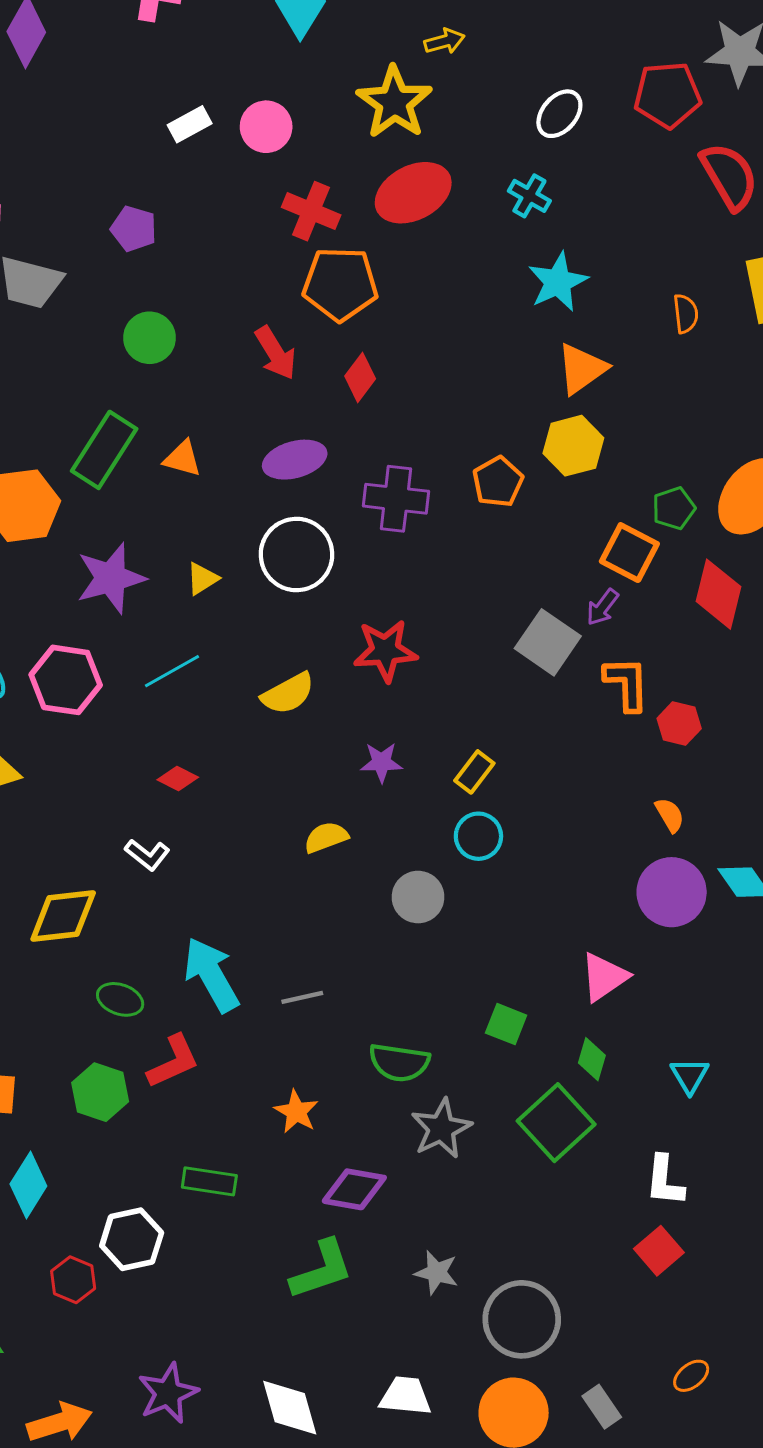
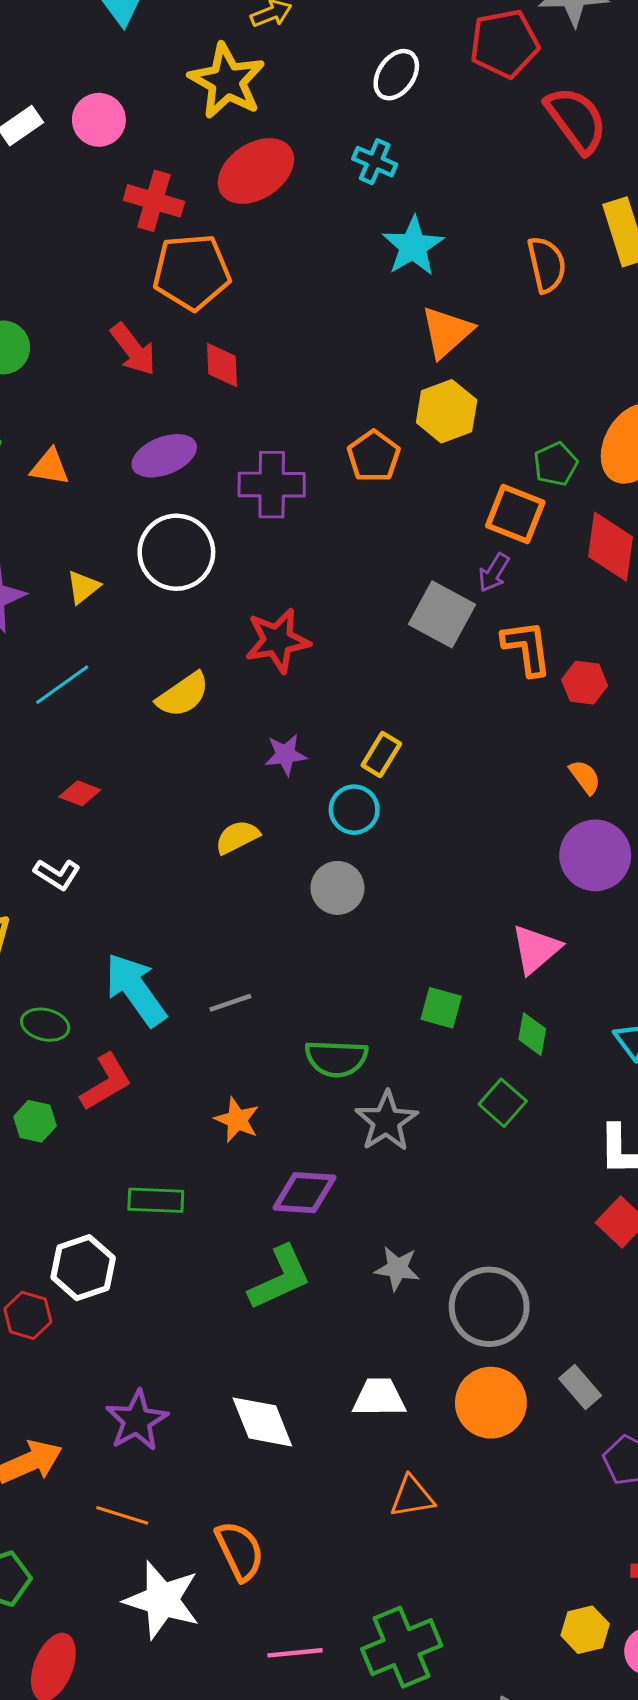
orange semicircle: (686, 314) -> (547, 265), size x1.4
red diamond: (360, 377) -> (222, 365), turned -33
cyan circle: (478, 836) -> (354, 810), moved
green hexagon: (100, 1092) -> (35, 1121), size x0.7
green square: (556, 1123) -> (503, 1103), size x0.6

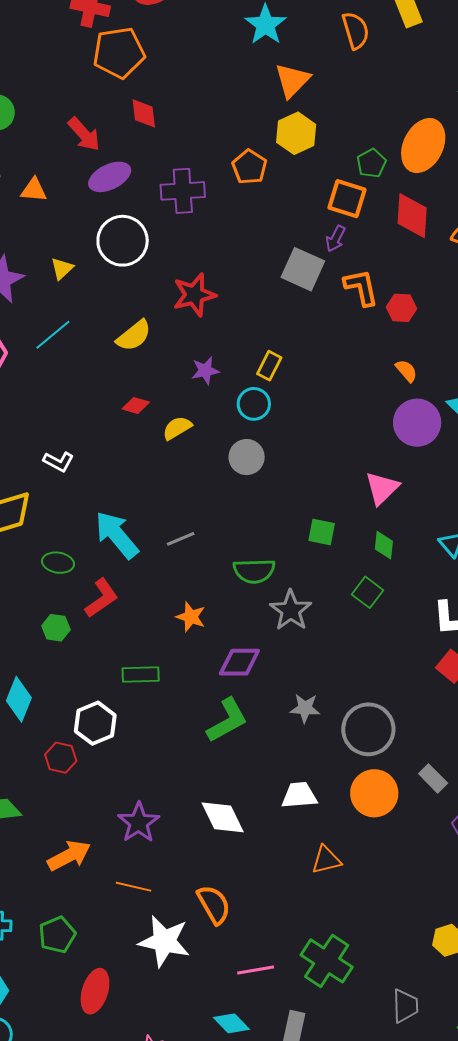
red arrow: (133, 349) -> (84, 134), moved
red diamond: (80, 793) -> (136, 406), moved
green cross: (402, 1647) -> (327, 961), turned -30

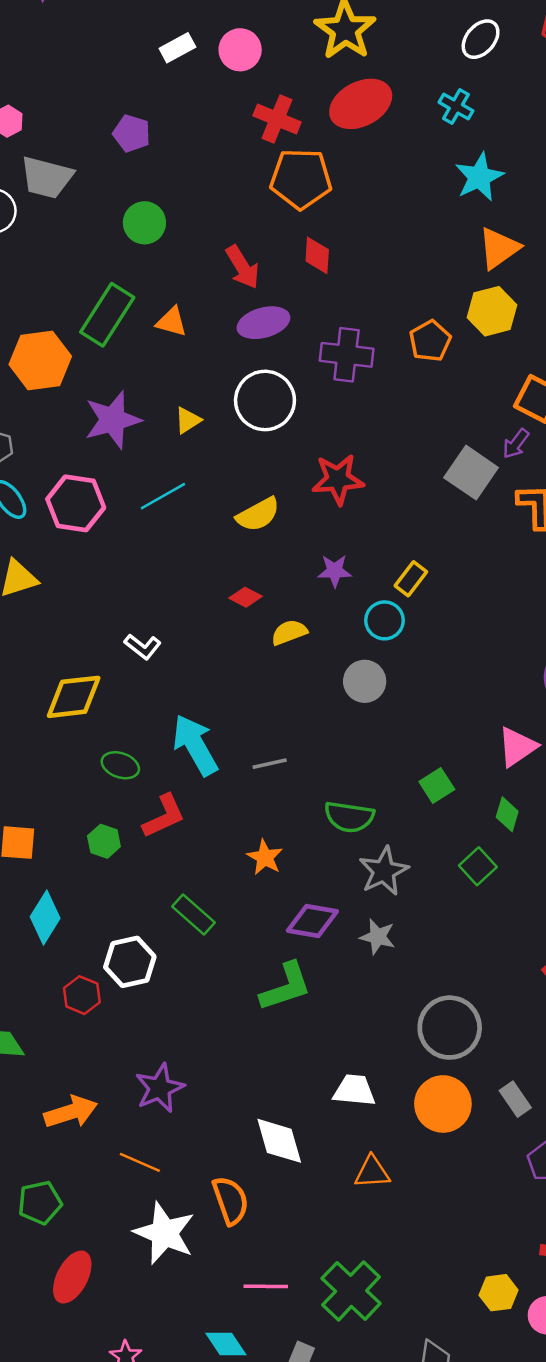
green square: (322, 532) -> (437, 785), turned 36
green rectangle: (141, 675) -> (194, 914), turned 33
gray star: (305, 708) -> (378, 937), moved
white diamond: (223, 817) -> (279, 1141), moved

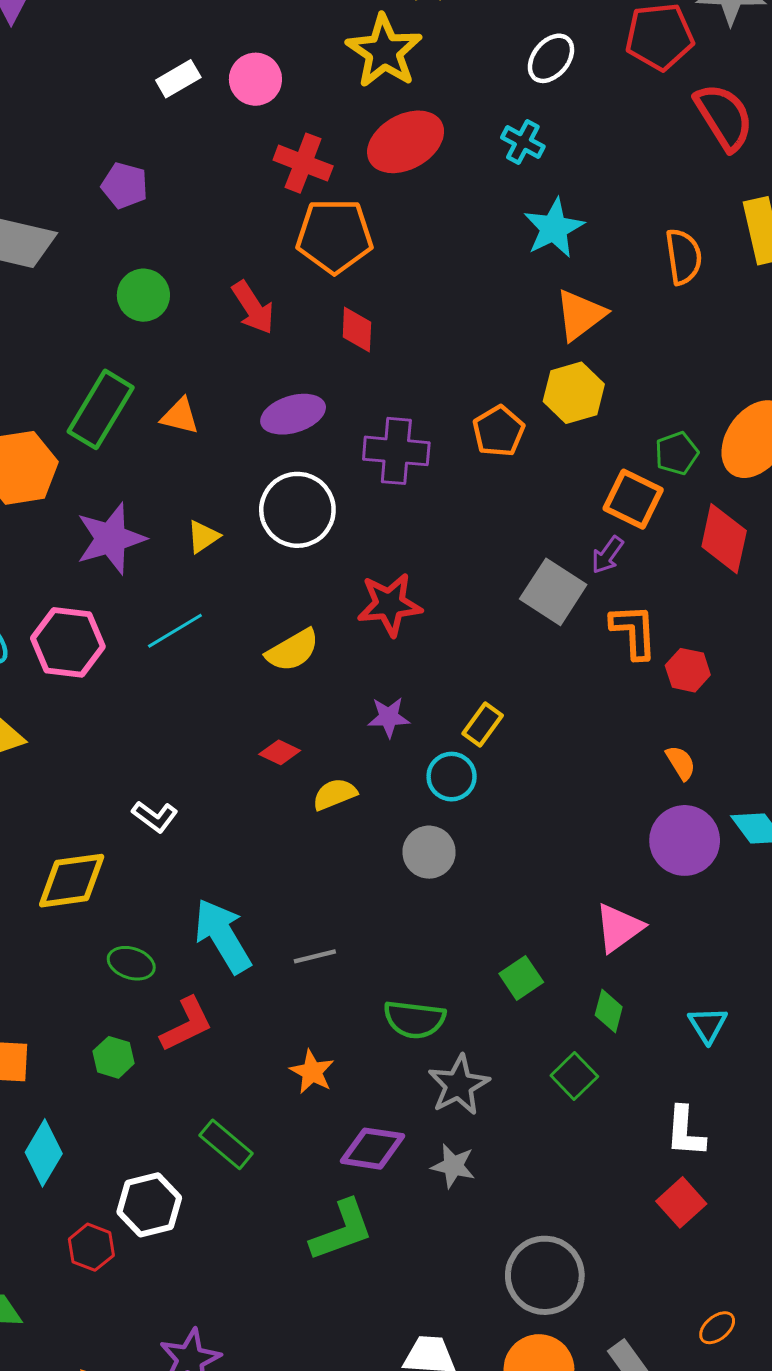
red arrow: (242, 267) -> (253, 308), moved

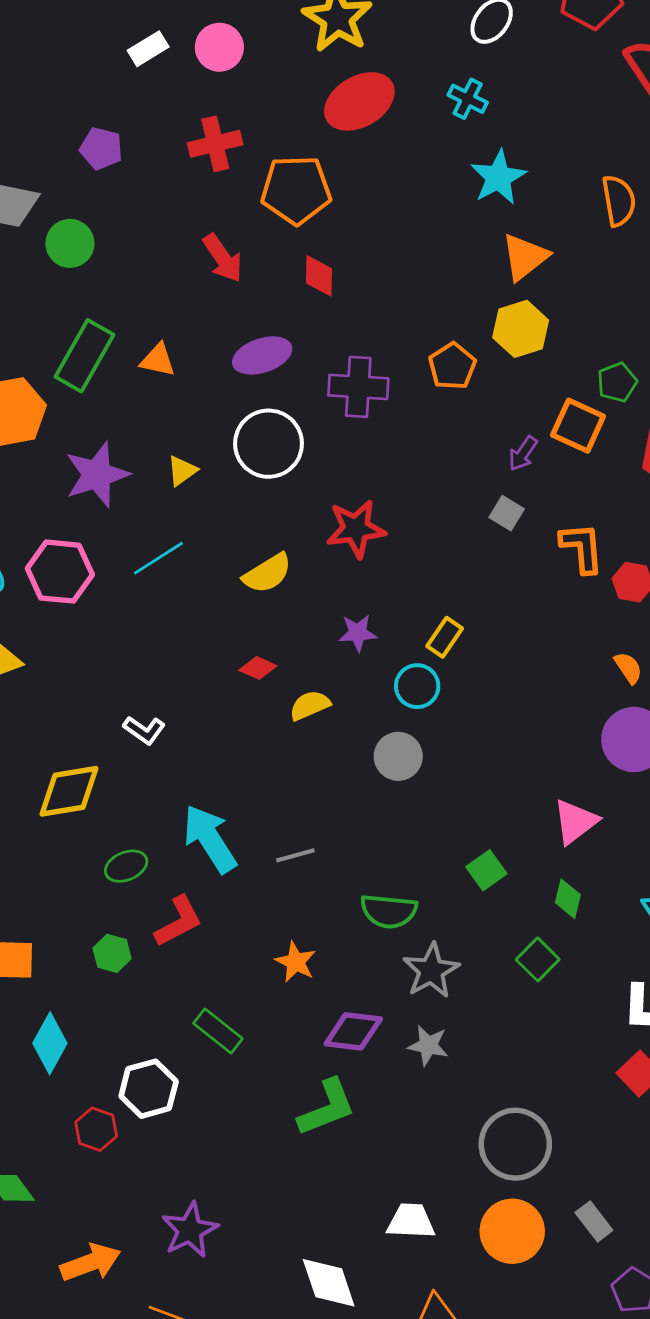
red cross: (303, 163) -> (215, 144), moved, turned -33
green circle: (143, 295) -> (70, 243), moved
purple arrow: (607, 555) -> (523, 454), moved
gray square: (553, 592) -> (507, 513), size x0.6
green ellipse: (131, 963) -> (126, 866), turned -39

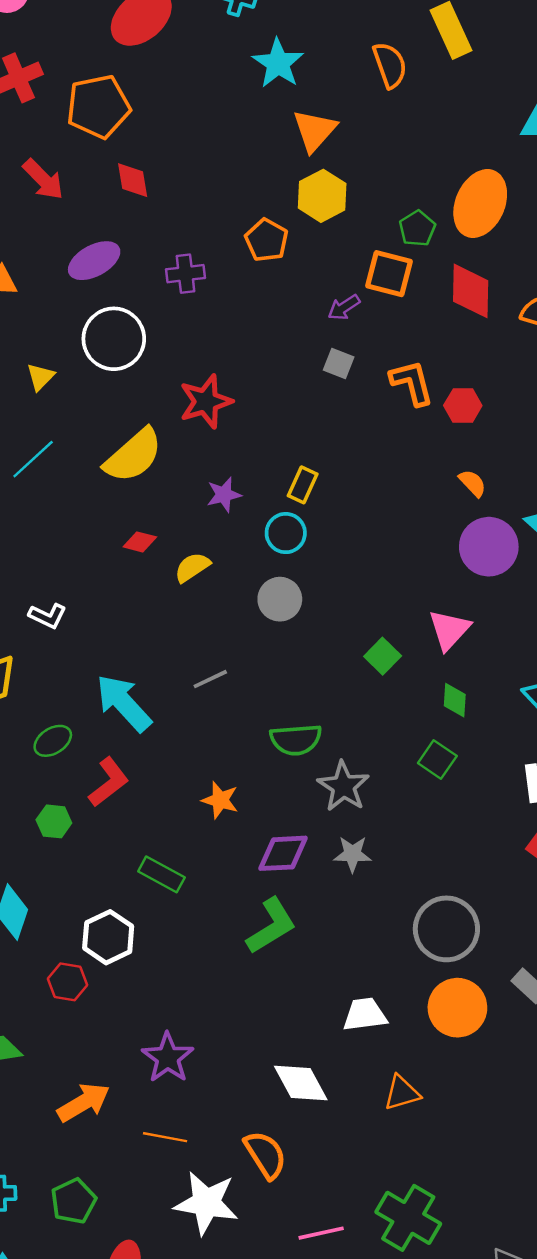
purple cross: (358, 387) -> (185, 274), size x0.7
purple arrow: (523, 454) -> (344, 307), turned 32
yellow semicircle: (267, 573) -> (133, 455), size x1.4
gray line: (295, 855) -> (210, 679), moved
green square: (486, 870) -> (383, 656), moved

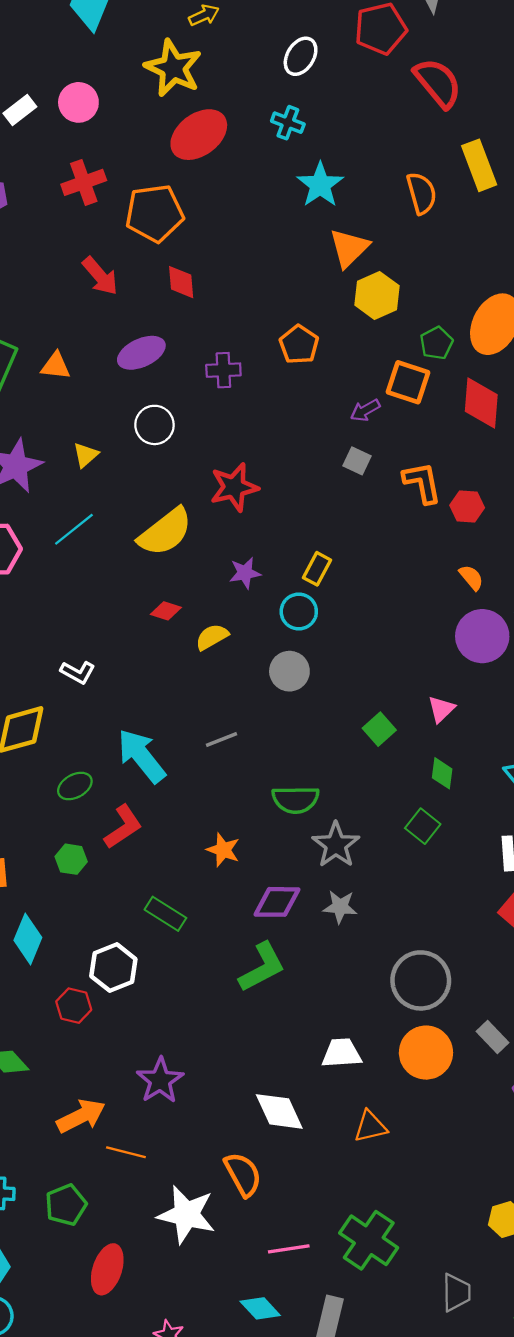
yellow hexagon: (322, 196) -> (377, 295), moved
white circle: (114, 339) -> (154, 425), size x0.7
pink triangle: (449, 630) -> (441, 709), size x0.7
orange line: (165, 1137) -> (126, 1152), moved

